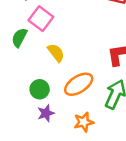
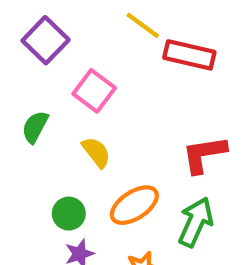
pink square: (41, 19) -> (94, 91), moved

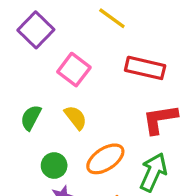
red rectangle: (189, 55) -> (145, 68), moved
green semicircle: (35, 127) -> (31, 118), moved

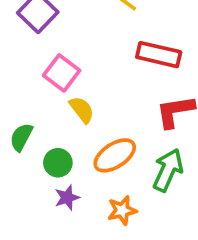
pink square: (74, 70) -> (62, 73), moved
green semicircle: (31, 118) -> (21, 137), moved

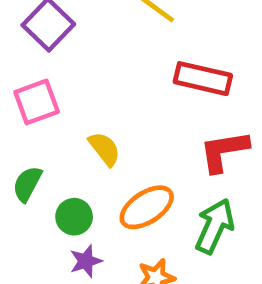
pink square: (62, 73) -> (37, 102), moved, turned 33

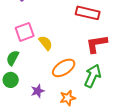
pink square: (37, 102) -> (25, 32), moved
green circle: (74, 217) -> (11, 80), moved

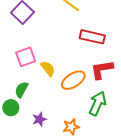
green semicircle: (13, 58) -> (21, 90), moved
orange ellipse: (64, 68) -> (73, 80), moved

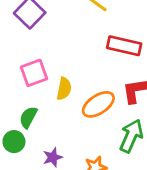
yellow semicircle: (48, 69) -> (64, 89), turned 49

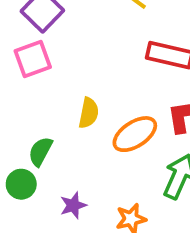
pink square: (34, 73) -> (33, 59), moved

